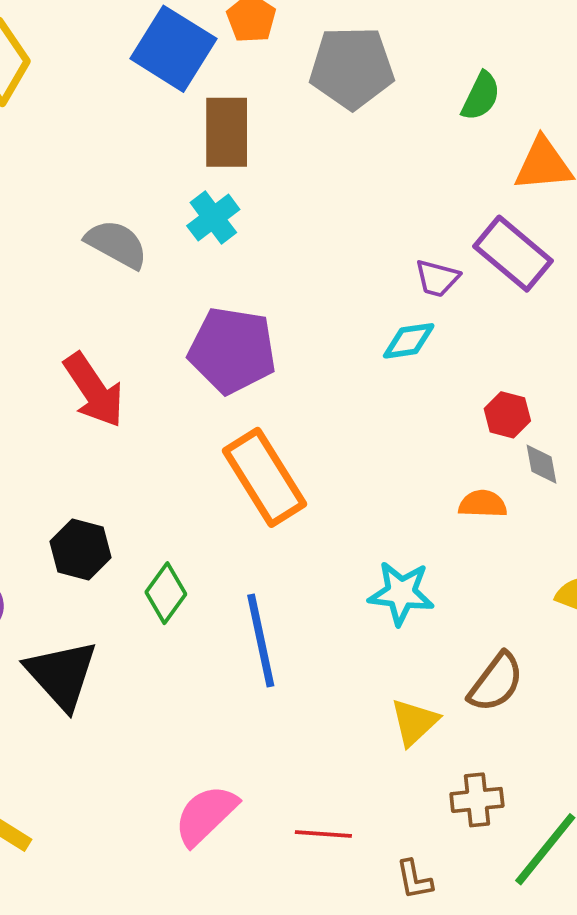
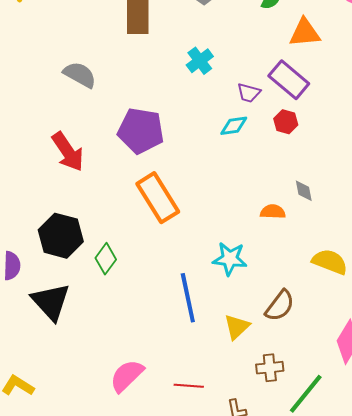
cyan cross: (213, 218) -> (200, 61), moved
red hexagon: (507, 415) -> (286, 122), moved
black hexagon: (81, 549) -> (61, 236), size x1.4
blue line: (261, 641) -> (188, 298), moved

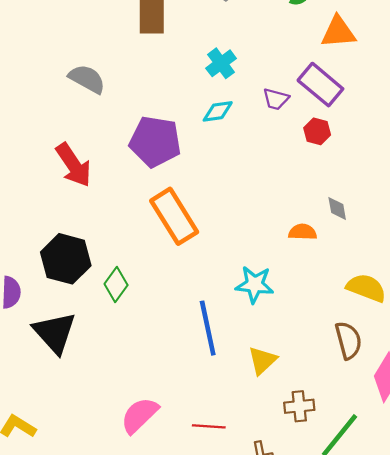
cyan diamond: (234, 126) -> (218, 111), moved
brown semicircle: (280, 306) -> (348, 340), moved, turned -52

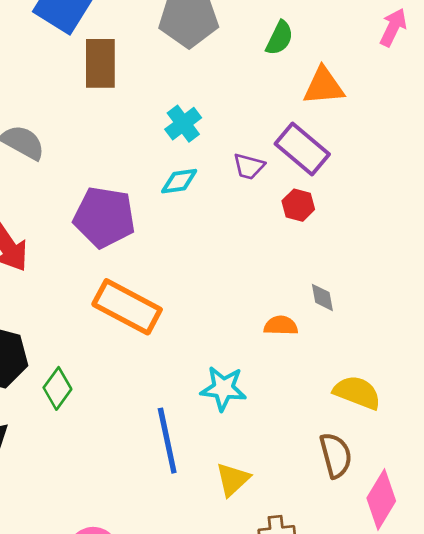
orange rectangle: (174, 216) -> (127, 307), turned -30

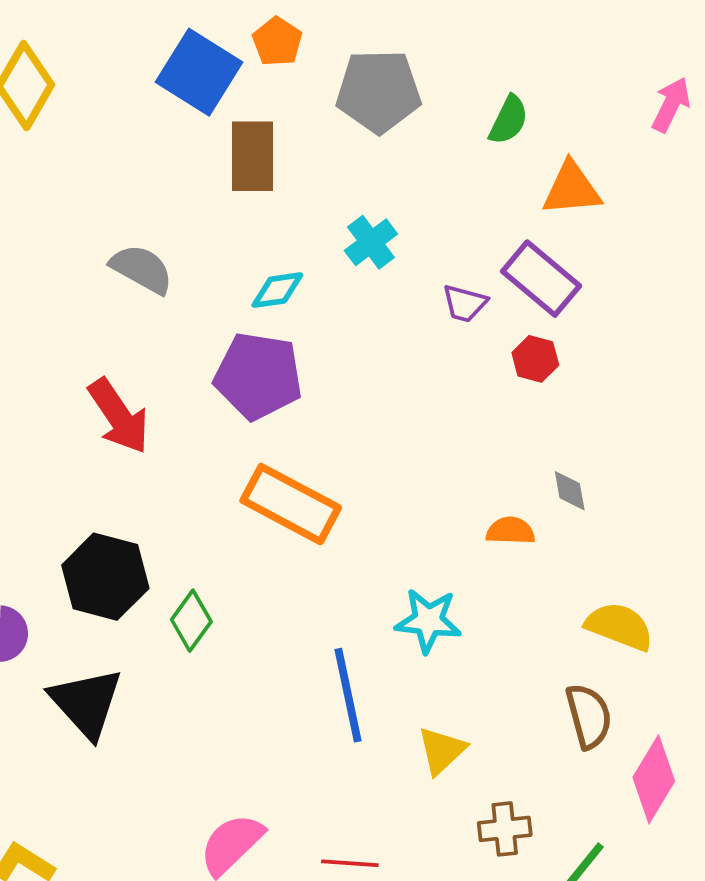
cyan diamond: (179, 181) -> (277, 290), moved

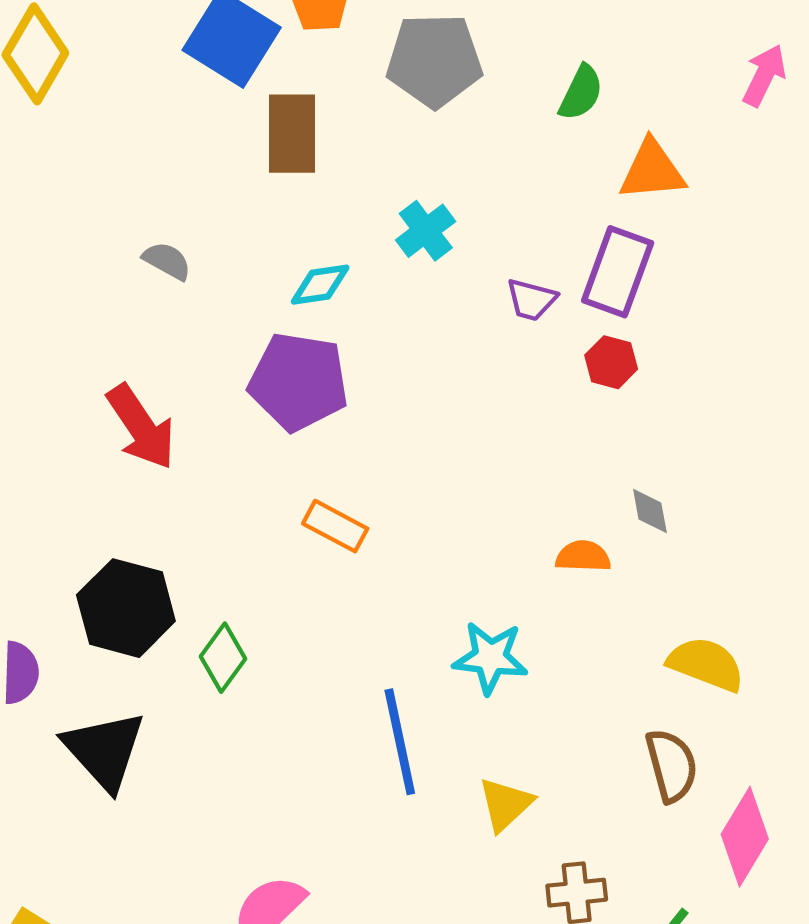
gray semicircle: (142, 269) -> (167, 261), size x0.7
purple rectangle: (541, 279) -> (618, 272), turned 70
orange rectangle: (291, 504) -> (335, 526), size x0.6

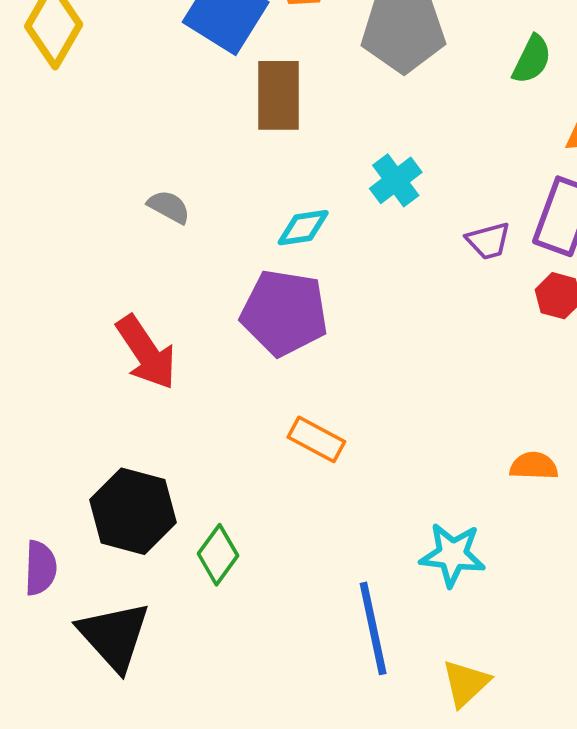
purple trapezoid: (531, 300) -> (488, 241), turned -30

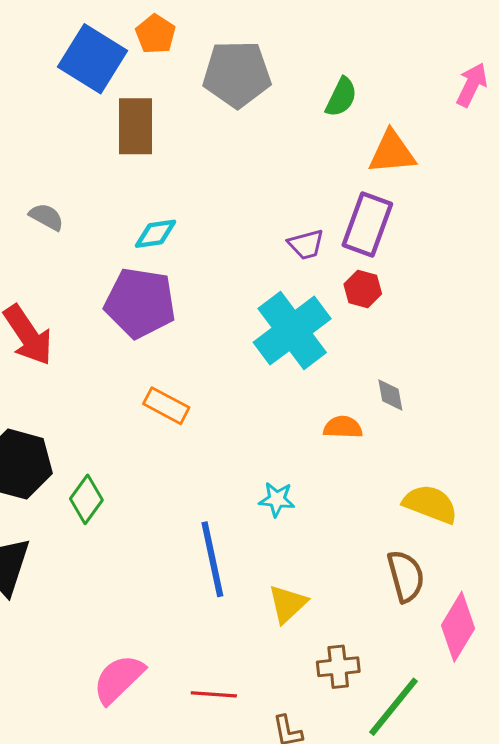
cyan cross: (396, 180) -> (292, 330), moved, size x1.8
cyan star: (452, 555) -> (277, 499), size x0.7

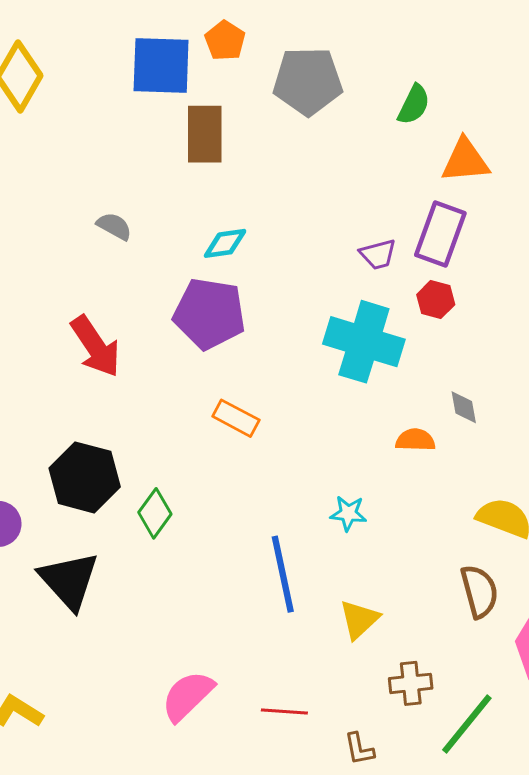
blue square: (93, 59) -> (161, 66), turned -30
cyan cross: (292, 330) -> (364, 342), turned -36

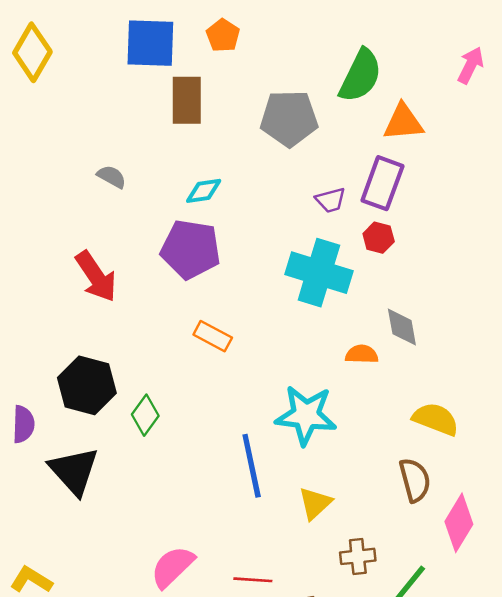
orange pentagon: (225, 41) -> (223, 35), moved
gray pentagon: (308, 81) -> (289, 118), moved
green semicircle: (414, 105) -> (360, 76), size x1.6
gray diamond: (464, 407) -> (402, 327), size x1.4
cyan star: (348, 513) -> (306, 415), size x2.0

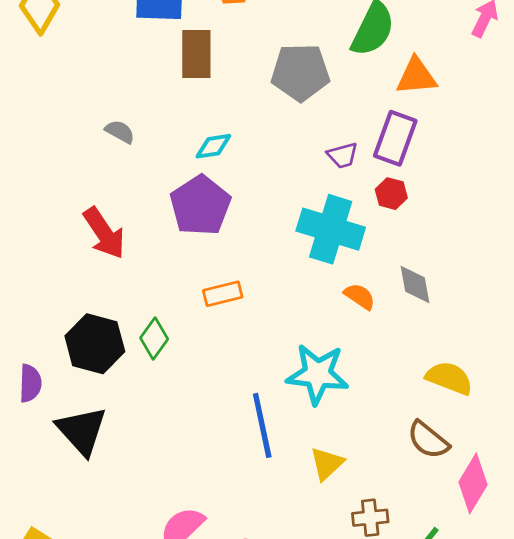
purple pentagon: (191, 249) -> (200, 205), turned 30
orange rectangle: (213, 336) -> (223, 294), turned -42
orange semicircle: (362, 354) -> (360, 296), moved, turned 32
green diamond: (145, 415) -> (154, 338), moved
brown semicircle: (415, 480) -> (428, 440), turned 144

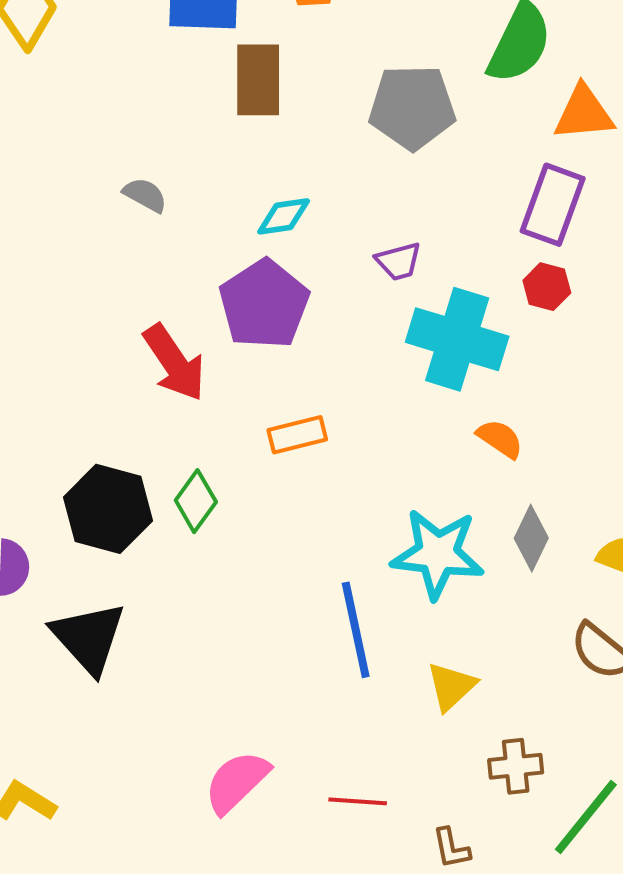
purple trapezoid: (343, 155) -> (399, 261), moved
red arrow: (104, 233) -> (174, 363), moved
gray diamond: (415, 284) -> (531, 538), moved, turned 36

